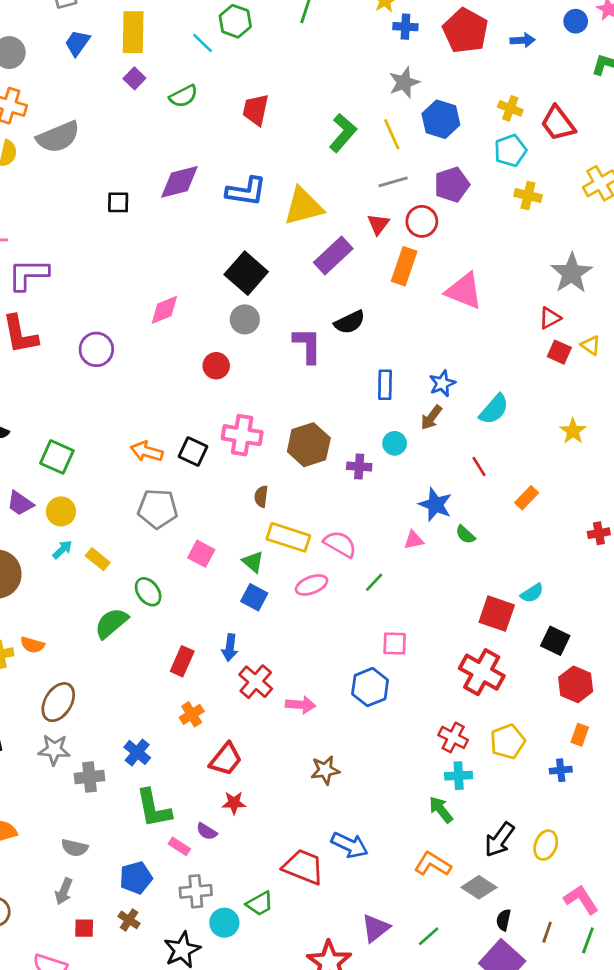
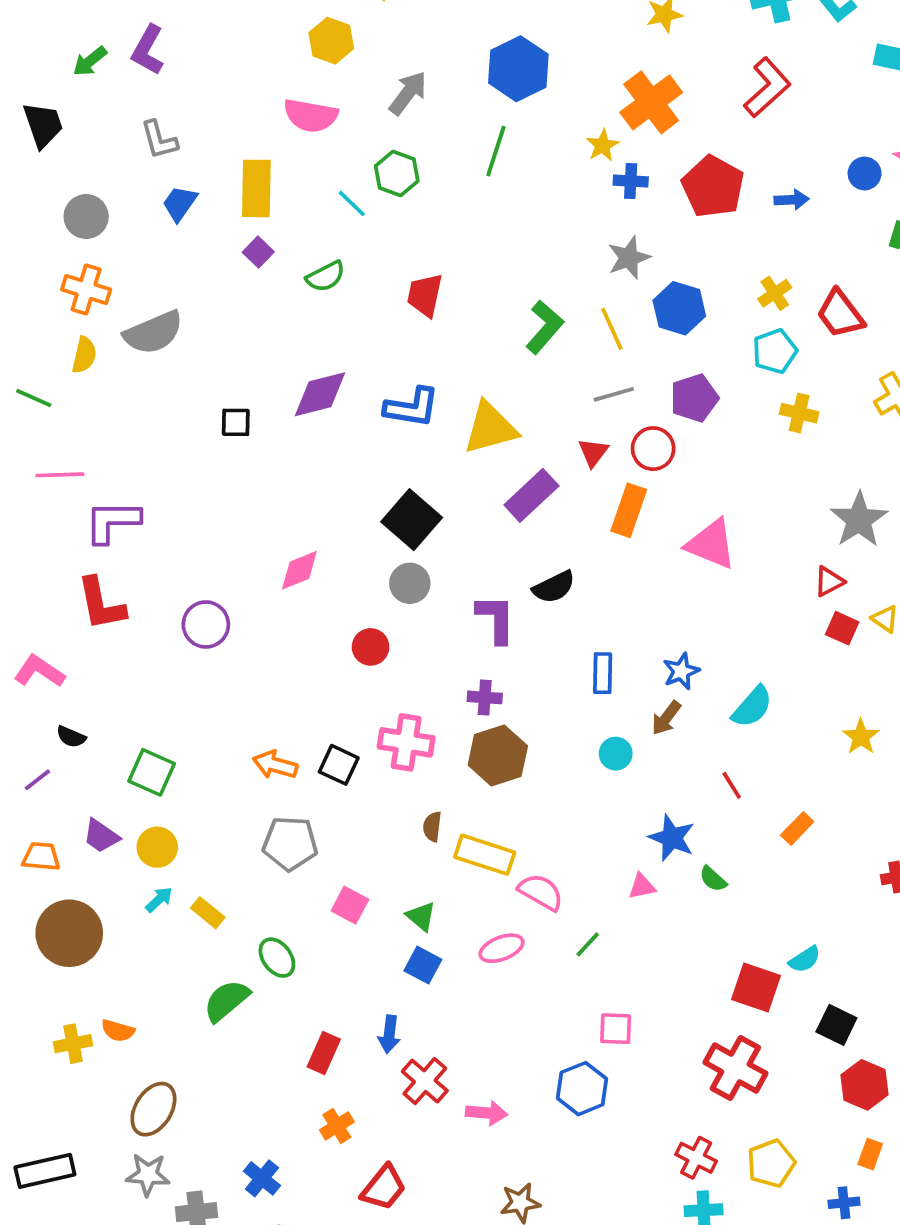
yellow cross: (510, 108) -> (775, 293), turned 35
purple cross: (359, 466) -> (485, 697), moved
yellow rectangle: (288, 537) -> (485, 855), moved

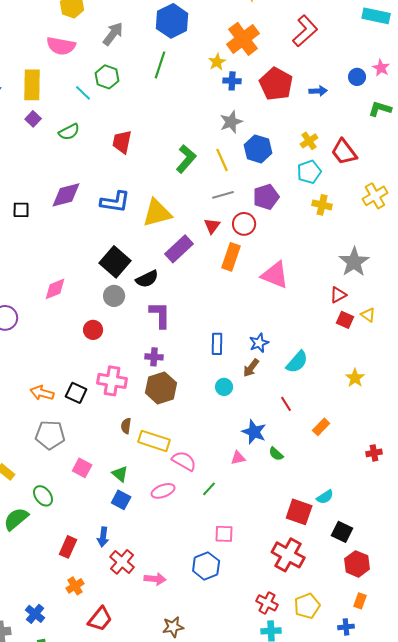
black semicircle: (554, 587) -> (147, 279), moved

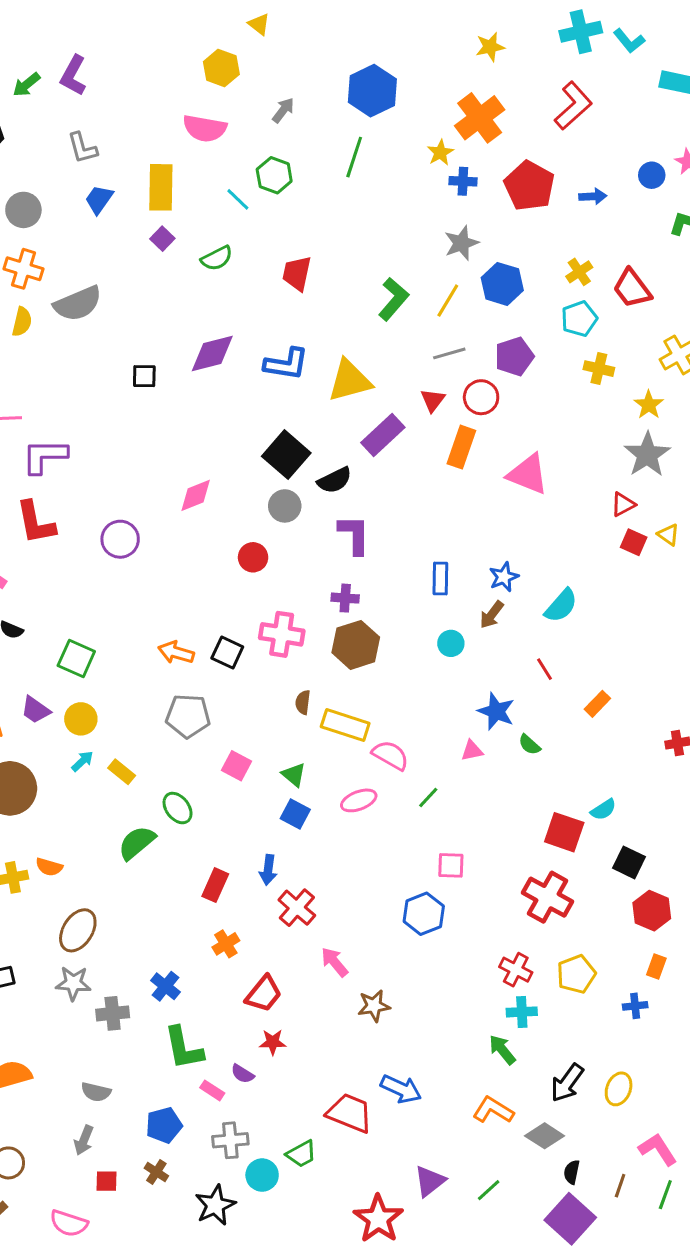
gray arrow: (113, 34) -> (283, 110), size x0.7
yellow line: (222, 160) -> (448, 301), turned 55
yellow star: (355, 378) -> (649, 405), moved
pink arrow: (155, 579) -> (335, 962), moved, turned -135

